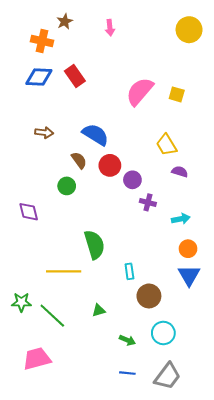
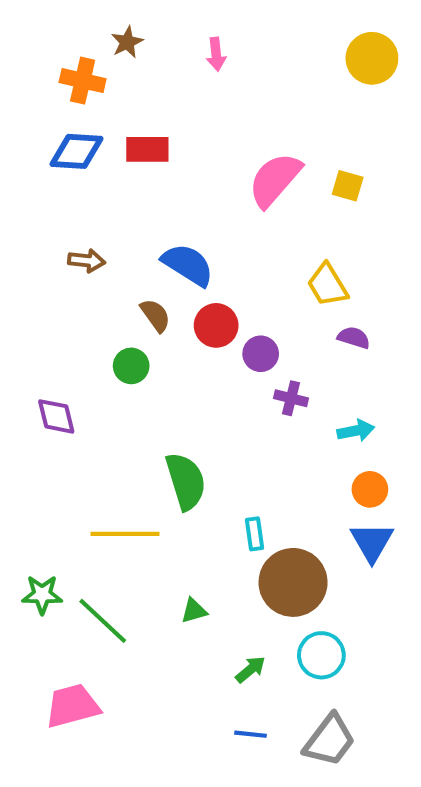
red rectangle: (75, 76) -> (147, 149), turned -55
brown circle: (149, 296) -> (293, 582), size x1.4
green arrow: (127, 340) -> (251, 669), turned -63

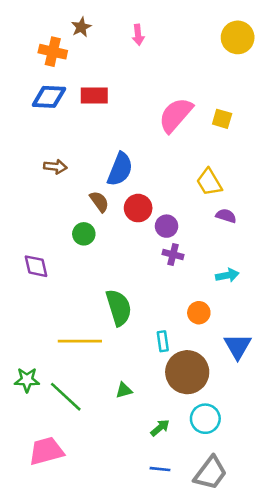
blue semicircle: (188, 265) -> (120, 169), turned 80
purple cross: (291, 398) -> (173, 255), moved
orange circle: (370, 489) -> (199, 313), moved

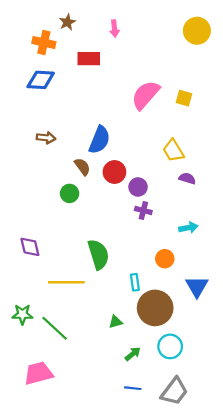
red rectangle: (94, 96) -> (89, 59), moved
purple diamond: (36, 266) -> (30, 247), moved
green triangle: (124, 390) -> (116, 322), moved

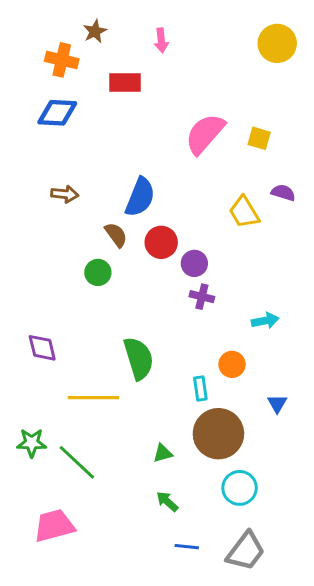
purple semicircle: (187, 178) -> (283, 193), moved
cyan rectangle: (135, 282) -> (200, 388), moved
blue triangle: (197, 287) -> (277, 404), size x0.6
green arrow: (133, 354) -> (167, 501), moved, turned -98

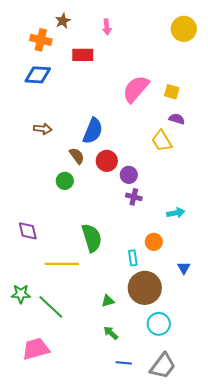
purple semicircle: (283, 193) -> (177, 119), moved

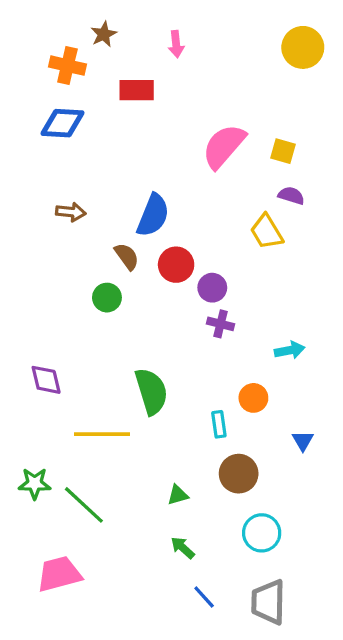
brown circle: (145, 288) -> (239, 474), size x0.7
blue line: (124, 363) -> (204, 597), turned 42
gray trapezoid: (163, 366) -> (268, 602), turned 144

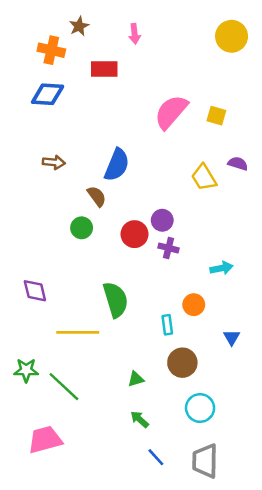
purple semicircle: (291, 196) -> (238, 164), moved
red circle: (176, 265) -> (135, 234), moved

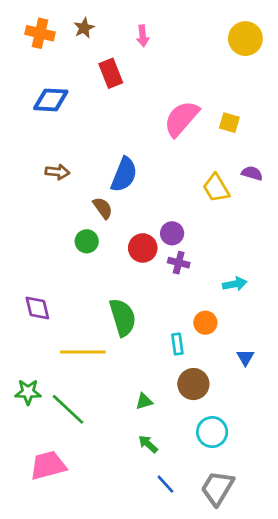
orange cross: (51, 50) -> (40, 33), moved
red rectangle: (104, 69) -> (111, 73), turned 68
gray trapezoid: (205, 461) -> (217, 488), turned 30

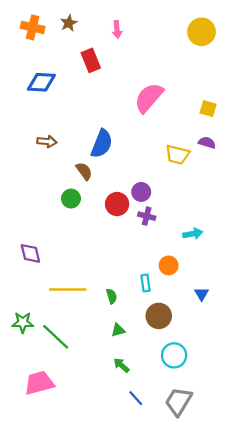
yellow square: (229, 123) -> (208, 109), moved
yellow trapezoid: (216, 188) -> (177, 155), turned -45
green semicircle: (123, 317) -> (112, 296), moved, size x0.5

